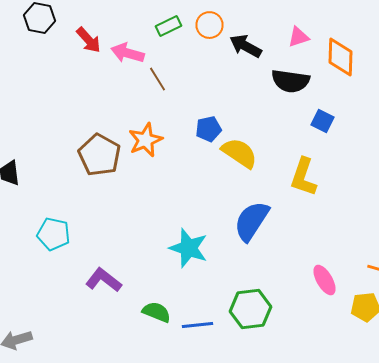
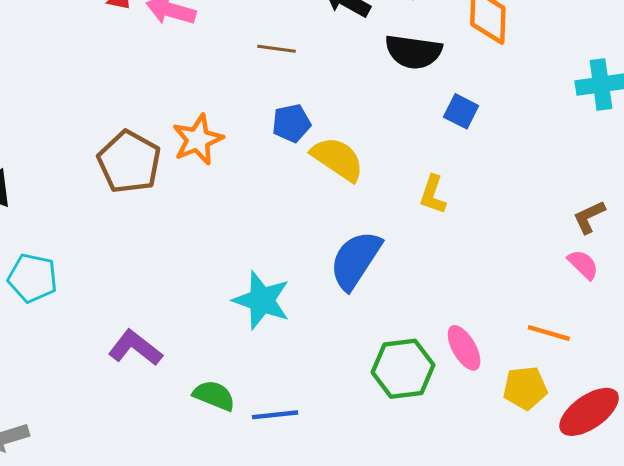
brown line: (158, 79) -> (277, 49), moved, turned -50
yellow L-shape: (304, 177) -> (433, 195), size x0.7
cyan pentagon: (54, 234) -> (32, 278), moved
green hexagon: (250, 309) -> (403, 369), moved

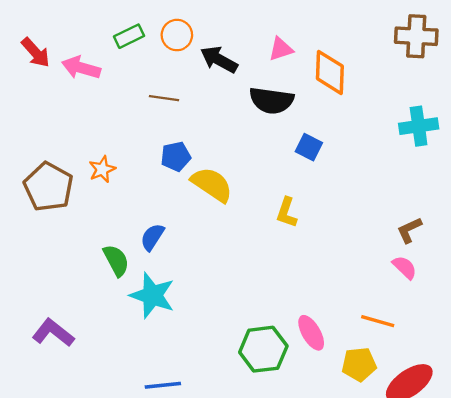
orange star: (198, 140) -> (102, 169), size x0.7
blue semicircle: (355, 260) -> (152, 237), moved, size x0.6
green semicircle: (214, 396) -> (116, 260), moved, turned 40

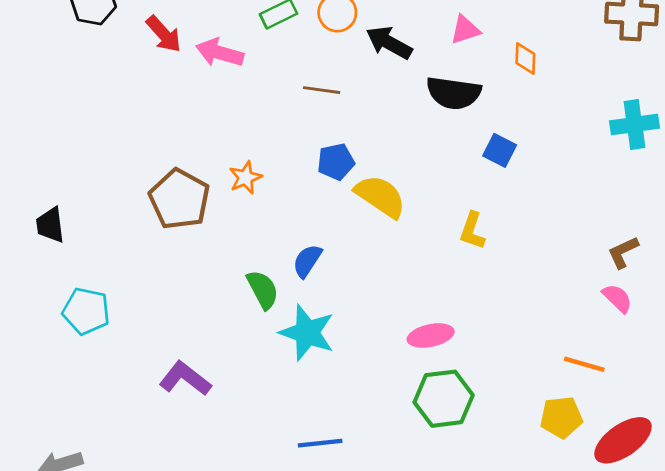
orange diamond: (330, 72) -> (525, 58), size x0.6
pink ellipse: (311, 333) -> (431, 336), moved, turned -72

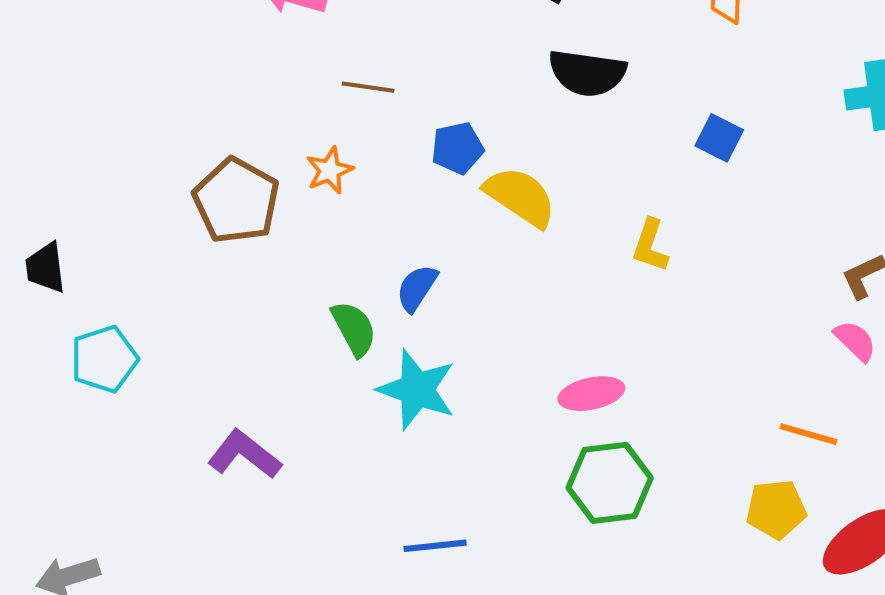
brown line: (322, 90) -> (368, 87), moved
black semicircle: (454, 93) -> (587, 73), moved
blue square: (500, 150) -> (719, 138), moved
black trapezoid: (50, 225) -> (45, 268), moved
cyan pentagon: (86, 311) -> (104, 359), turned -30

